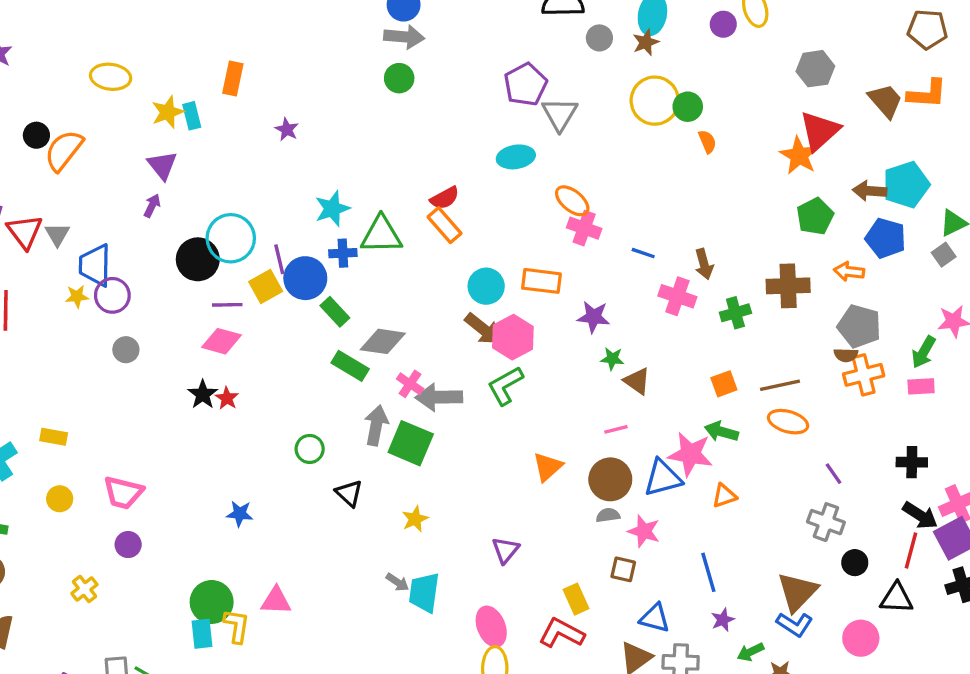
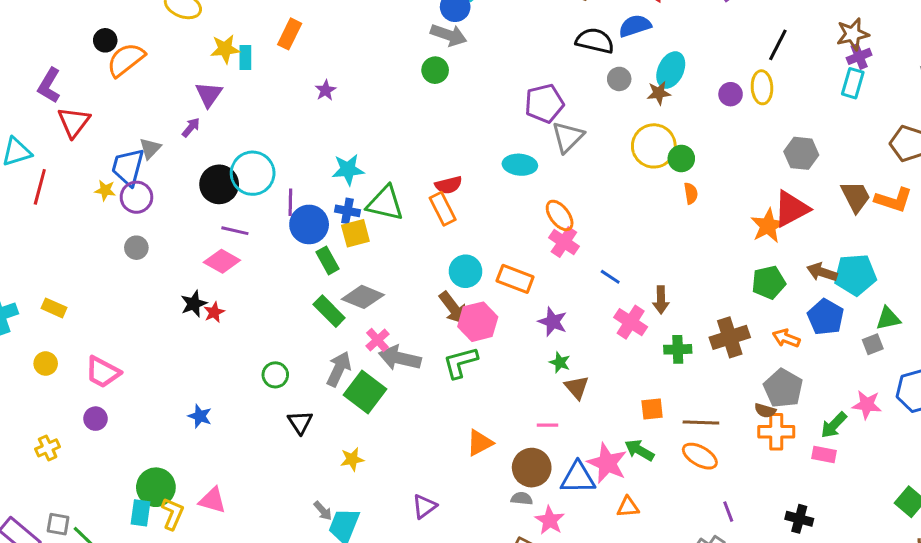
gray triangle: (57, 234) -> (150, 148), moved
yellow square: (266, 286) -> (355, 233), moved
brown cross: (788, 286) -> (730, 337), turned -30

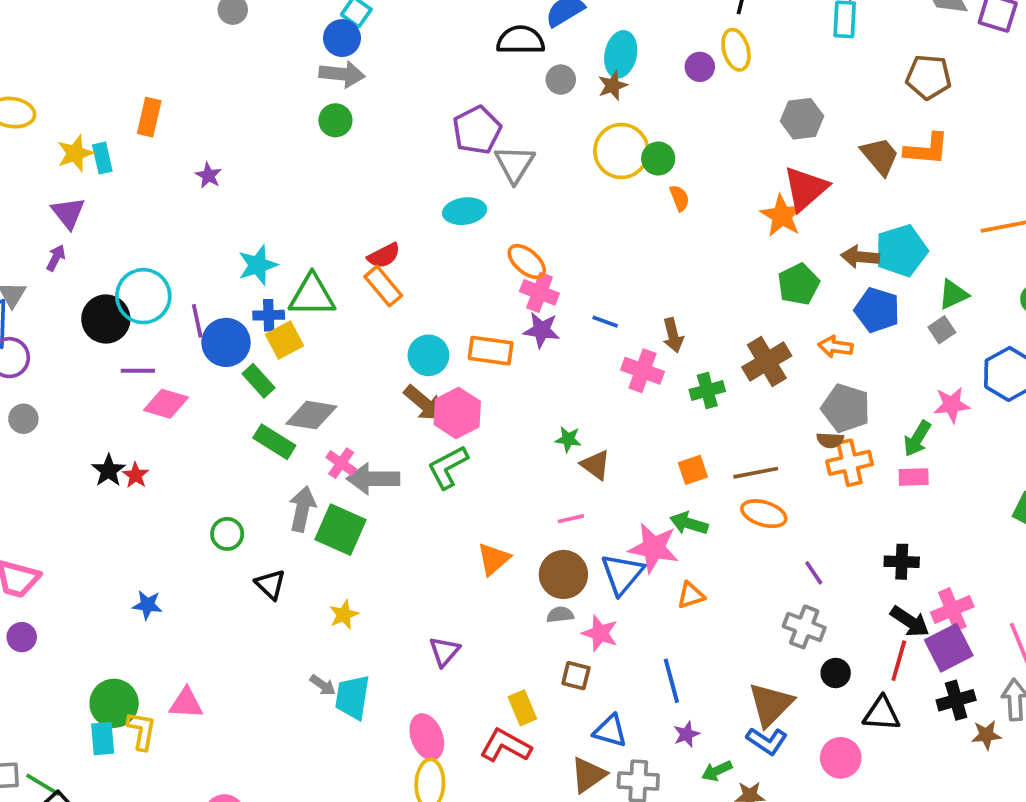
pink diamond: (222, 261) -> (166, 404), moved
purple star: (553, 322) -> (542, 330), moved
blue triangle: (578, 478) -> (622, 574), turned -36

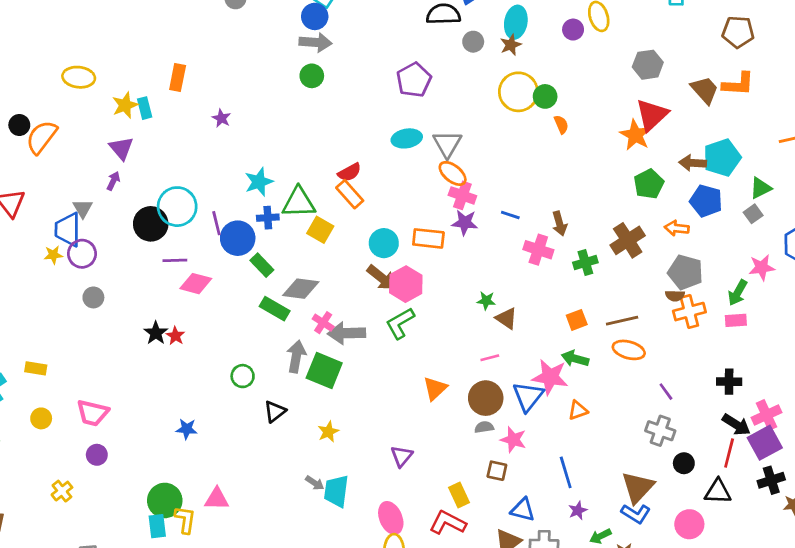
gray triangle: (515, 164) -> (447, 144), moved
yellow square: (285, 340) -> (320, 230), moved, turned -30
black triangle: (270, 584) -> (275, 412), turned 40

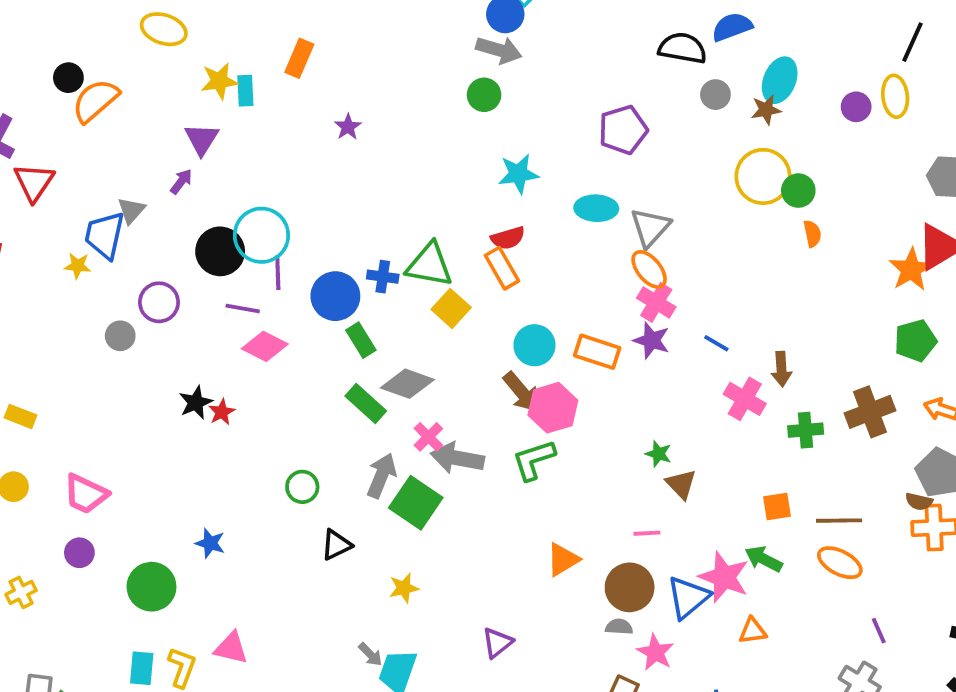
cyan star: (259, 182) -> (518, 174), moved
purple line: (216, 223) -> (278, 273), moved
purple circle: (82, 254) -> (159, 302), moved
green circle: (165, 500) -> (152, 587), moved

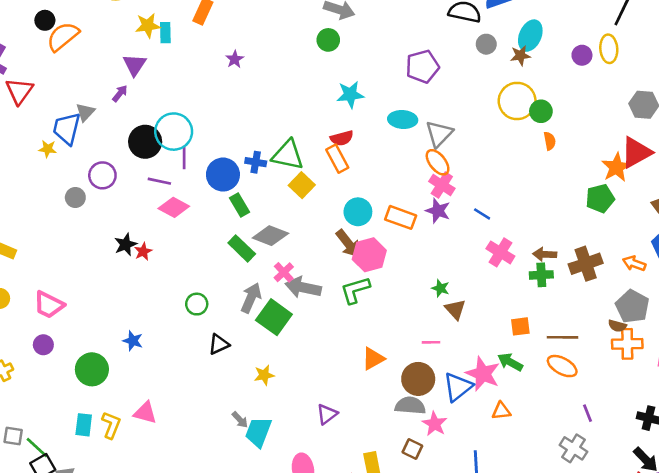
green pentagon: (915, 341) -> (600, 198), moved
brown arrow: (781, 369) -> (545, 254), moved, turned 95
gray semicircle: (619, 627) -> (410, 406), size x1.6

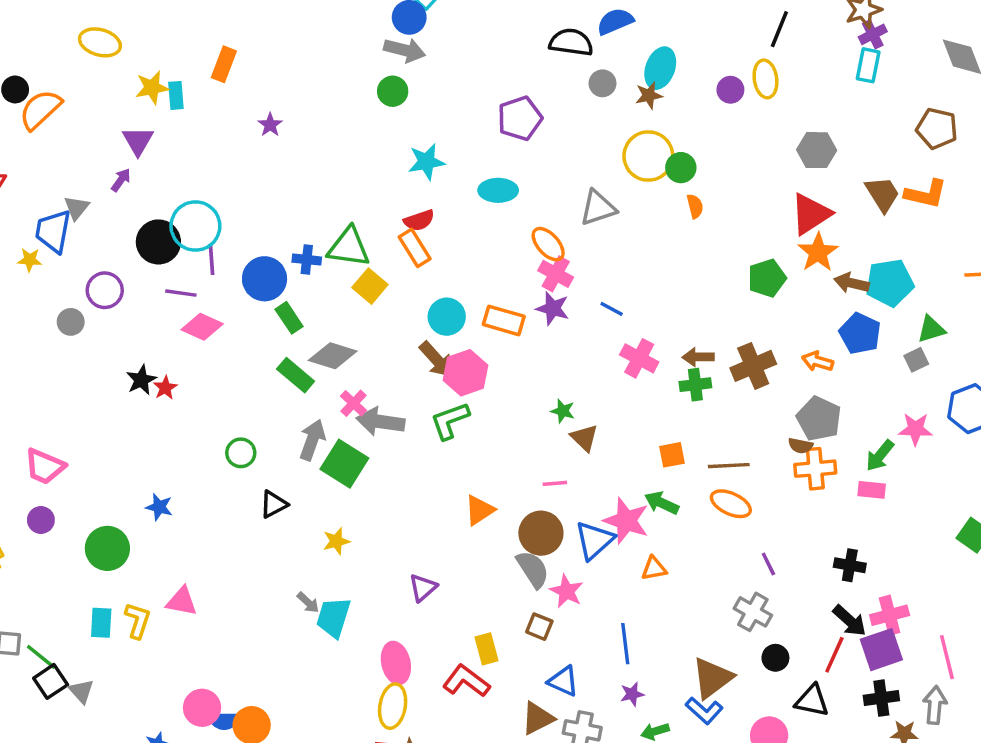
gray triangle: (439, 134) -> (598, 208), moved, turned 32
orange star: (616, 167) -> (818, 252), moved
gray semicircle: (410, 406) -> (533, 569), turned 56

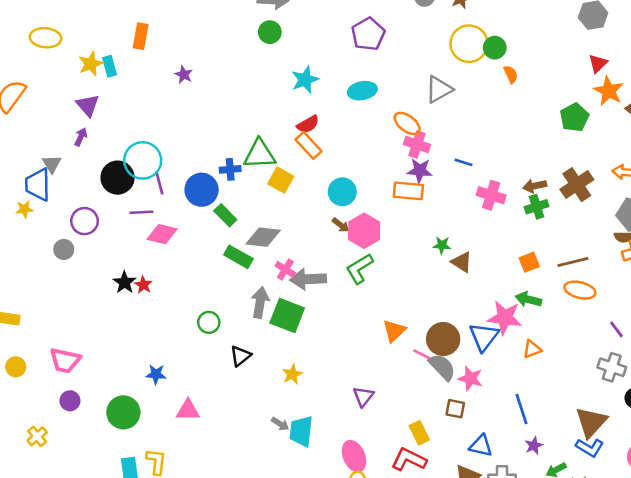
red triangle: (811, 214) -> (598, 63), size x0.6
orange rectangle: (504, 320) -> (408, 191), moved
brown arrow: (436, 360) -> (341, 225), size x0.6
pink line: (555, 483) -> (422, 354), moved, turned 42
pink triangle: (182, 601) -> (188, 410), moved

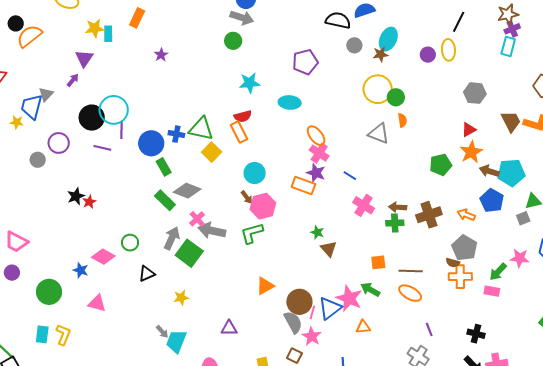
gray triangle: (439, 89) -> (379, 134), moved, turned 35
pink diamond: (162, 234) -> (103, 257), moved
pink line: (422, 354) -> (312, 312), moved, turned 64
purple triangle: (363, 396) -> (229, 328), turned 36

